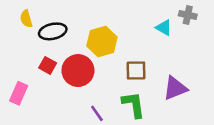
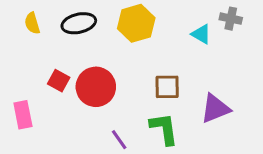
black ellipse: (53, 31) -> (79, 23), moved
yellow hexagon: (102, 41) -> (136, 23), moved
pink rectangle: (19, 93) -> (23, 115), turned -35

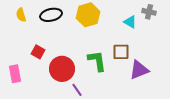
red circle: (96, 87) -> (62, 69), moved
brown square: (167, 87) -> (121, 52), moved
green L-shape: (164, 129) -> (97, 61), moved

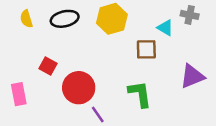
brown square: (121, 52) -> (146, 49), moved
green L-shape: (97, 61) -> (140, 94), moved
purple triangle: (139, 70) -> (192, 76), moved

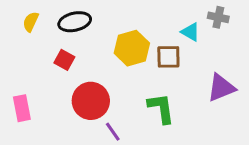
yellow semicircle: (26, 19) -> (31, 22), turned 42
yellow hexagon: (112, 19) -> (132, 48), moved
red square: (48, 66) -> (64, 60), moved

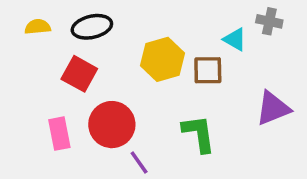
yellow semicircle: (31, 22) -> (38, 27), turned 60
red square: (64, 60) -> (79, 74), size x1.4
pink rectangle: (22, 108) -> (59, 134), moved

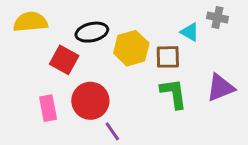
yellow semicircle: (38, 27) -> (31, 22), size x1.6
black ellipse: (92, 27) -> (92, 32), moved
green L-shape: (199, 134) -> (174, 93), moved

